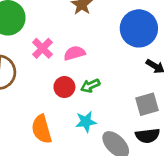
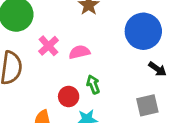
green arrow: (90, 86) -> (93, 84), turned 90
red circle: (64, 87) -> (69, 96), moved

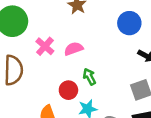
blue circle: (143, 31) -> (129, 23), size x0.7

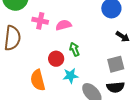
pink cross: (45, 46) -> (40, 21), turned -35

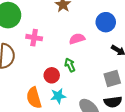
pink semicircle: (64, 25) -> (77, 39), moved
cyan star: (70, 76) -> (58, 96), moved

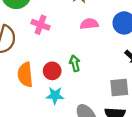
pink semicircle: (77, 39) -> (89, 24), moved
orange semicircle: (34, 98) -> (25, 75), moved

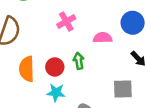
pink semicircle: (89, 24) -> (103, 38), moved
pink cross: (41, 25) -> (66, 22), moved, turned 36

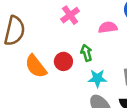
orange semicircle: (27, 69) -> (36, 66), turned -30
cyan star: (56, 93) -> (97, 78), moved

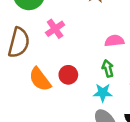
pink cross: (70, 15) -> (55, 29), moved
green arrow: (86, 53) -> (108, 69), moved

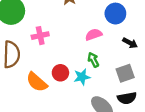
pink cross: (55, 29) -> (40, 36), turned 35
cyan star: (103, 93) -> (82, 77), moved

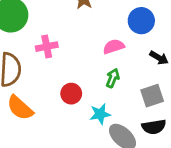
green arrow: (93, 60) -> (113, 78), turned 48
cyan star: (82, 77) -> (100, 114), moved
orange semicircle: (37, 82) -> (20, 108), moved

